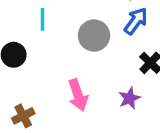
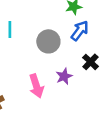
purple star: (129, 98) -> (64, 76), moved

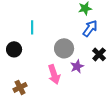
gray circle: (48, 41) -> (64, 48), moved

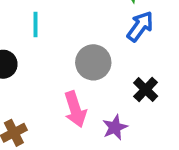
black cross: (99, 54) -> (146, 89), moved
purple star: (77, 66) -> (115, 127), moved

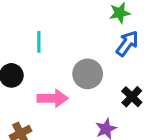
pink arrow: (75, 109) -> (53, 98), moved, turned -72

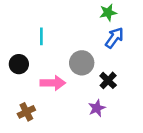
black cross: (132, 97) -> (108, 80), moved

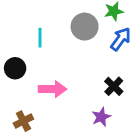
gray circle: (82, 63) -> (85, 27), moved

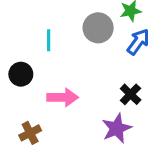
purple star: (101, 117) -> (117, 128), size x1.4

